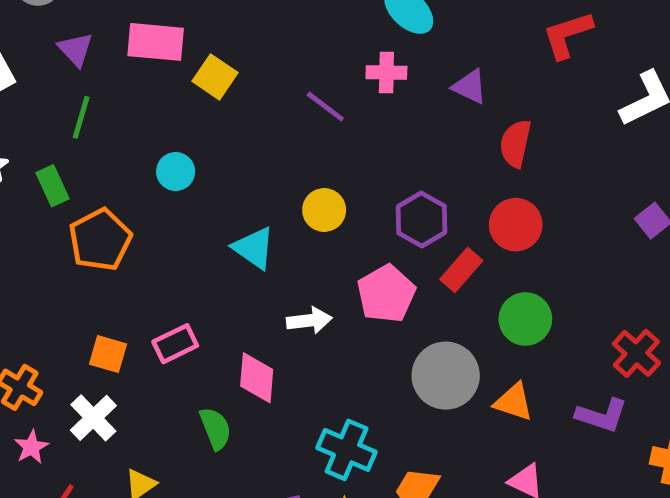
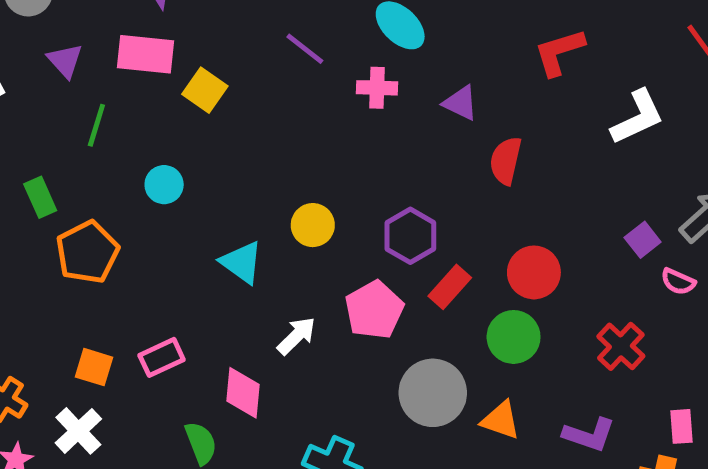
purple line: (325, 107) -> (305, 49), moved
green line: (81, 117) -> (96, 125), moved
red circle: (516, 225) -> (534, 272), moved
white arrow: (309, 320) -> (296, 336), turned -39
red cross: (636, 353) -> (621, 346), moved

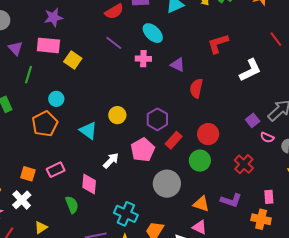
orange pentagon: (87, 252) -> (45, 124), moved
orange triangle: (501, 420) -> (201, 204), moved

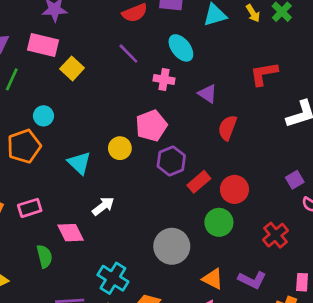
red rectangle: (174, 140) -> (199, 182), moved
pink pentagon: (143, 150) -> (151, 126), moved
pink diamond: (89, 184) -> (71, 233), turned -40

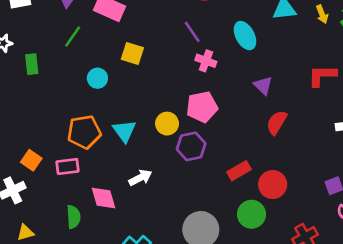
yellow square: (72, 68) -> (132, 54), moved, turned -35
pink cross: (164, 80) -> (206, 61), moved
orange pentagon: (24, 146) -> (84, 132), moved
purple hexagon: (171, 161) -> (191, 146), moved

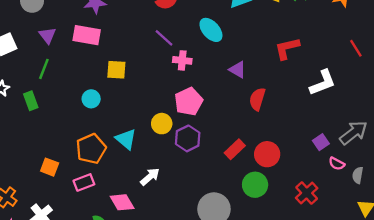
green line: (73, 37) -> (44, 69), moved
orange square: (31, 160) -> (50, 167), moved

